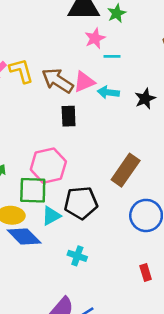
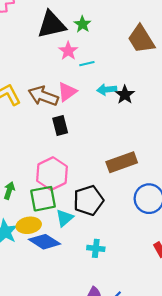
cyan arrow: (108, 92) -> (107, 90), moved
brown rectangle: (126, 170) -> (122, 162), turned 48

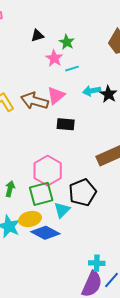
green star: (82, 24) -> (67, 42), moved
black triangle: (52, 25) -> (37, 36), size x0.5
black rectangle: (60, 125) -> (66, 124), moved, turned -66
cyan cross: (96, 248) -> (97, 263), moved

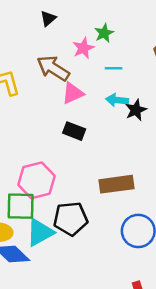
black triangle: (37, 36) -> (48, 18), moved, turned -40
cyan line: (72, 69) -> (114, 68), moved
brown arrow: (35, 101) -> (53, 68), moved
cyan triangle: (62, 210) -> (40, 232), size x1.4

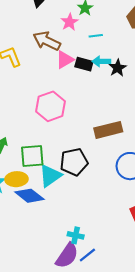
black rectangle: (74, 131) -> (84, 64), moved
pink hexagon: (36, 180) -> (51, 106), moved

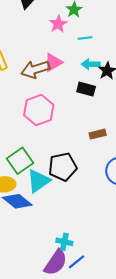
brown arrow: (47, 41) -> (35, 69), moved, turned -44
black rectangle: (84, 64) -> (86, 89), moved
brown rectangle: (108, 130) -> (98, 134), size x0.6
green square: (32, 156) -> (20, 161), turned -30

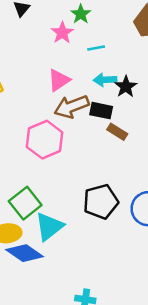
brown arrow: (35, 69) -> (71, 107), moved
brown rectangle: (98, 134) -> (117, 132), moved, turned 49
black pentagon: (63, 167) -> (101, 202), moved

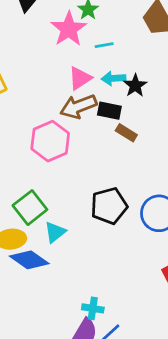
pink star: (62, 33) -> (69, 29), size x1.5
pink triangle: (59, 80) -> (80, 78), moved
cyan triangle: (49, 227) -> (55, 232), size x0.7

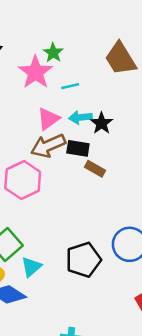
black pentagon: (109, 206) -> (83, 260), moved

